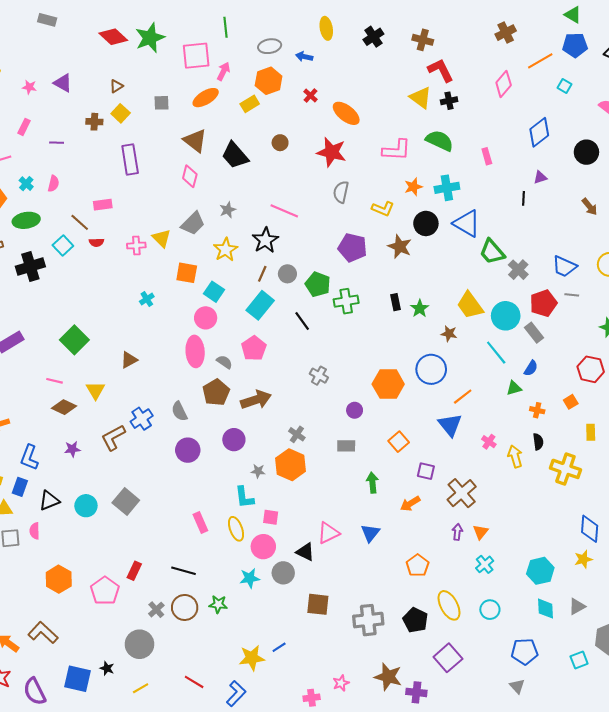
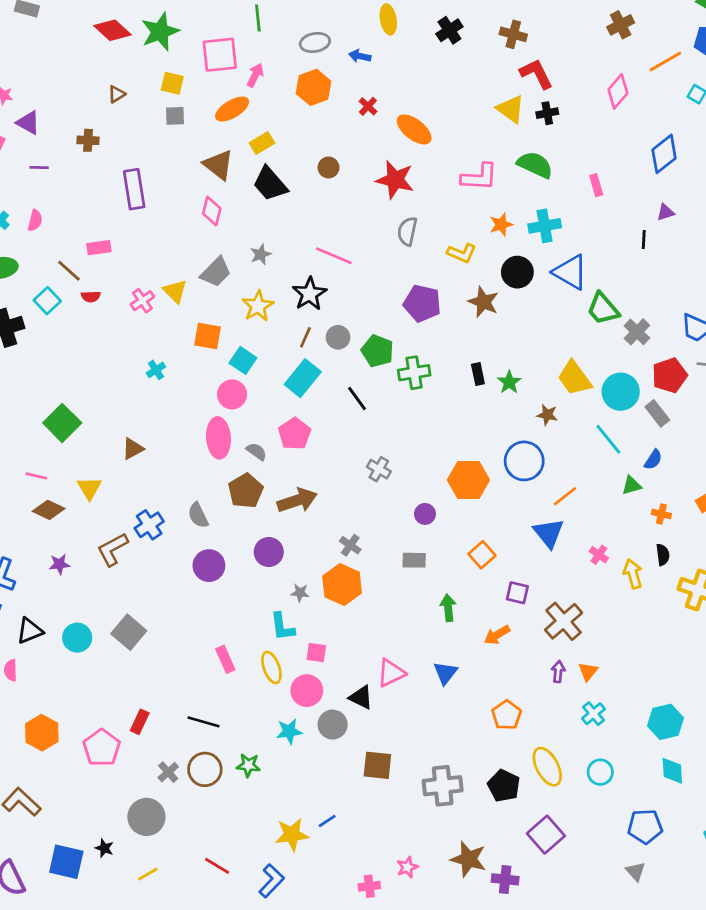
purple triangle: (63, 83) -> (28, 123), moved
yellow rectangle: (250, 104) -> (262, 143), moved
yellow square: (121, 113) -> (172, 83), moved, turned -30
pink cross: (136, 246) -> (142, 301), turned -30

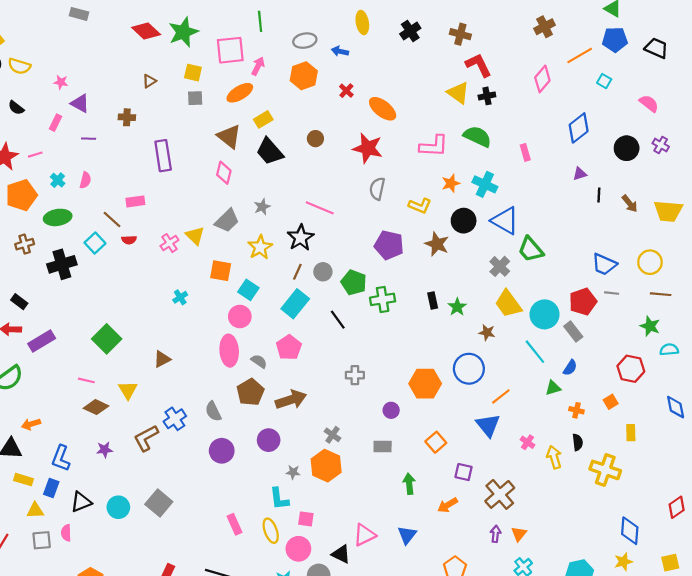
cyan cross: (545, 226) -> (485, 184), turned 35
black line: (644, 239) -> (599, 195), moved
gray cross: (637, 332) -> (500, 266), moved
gray cross: (379, 469) -> (355, 375), turned -30

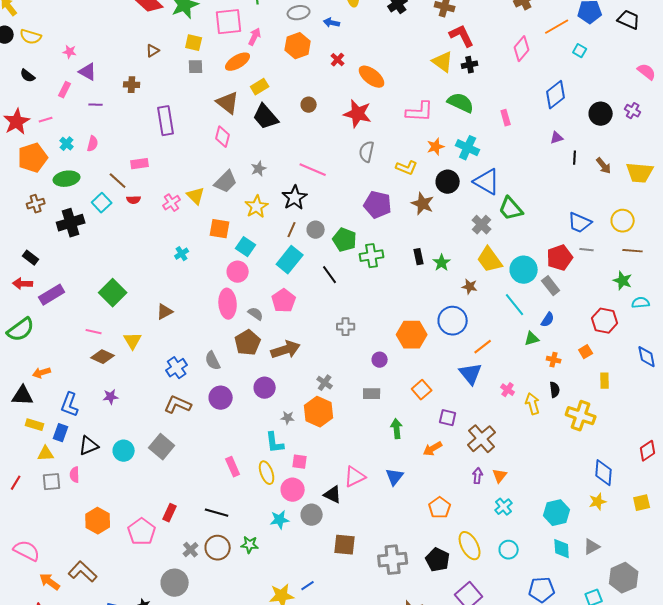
pink semicircle: (649, 103) -> (647, 72), moved
brown L-shape: (146, 438) -> (178, 405), moved, turned 52

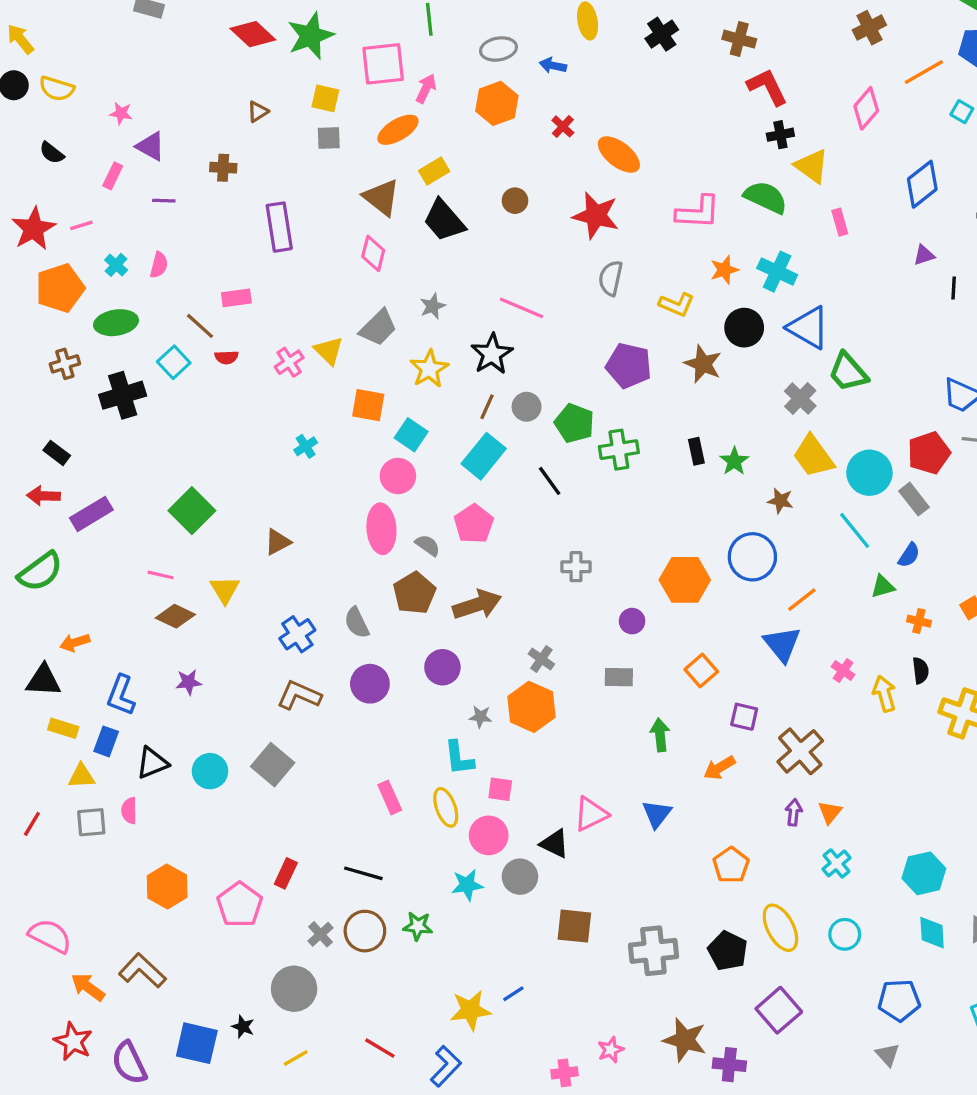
yellow triangle: (443, 62) -> (812, 166), moved

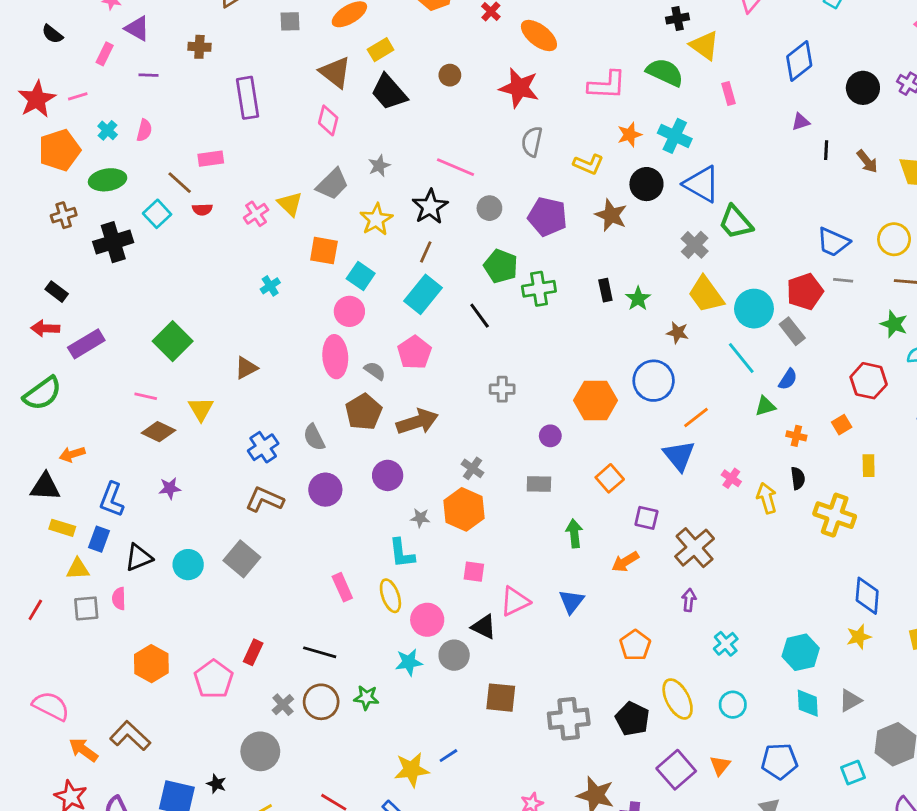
gray circle: (527, 407) -> (489, 208), moved
pink square: (500, 789) -> (474, 572), moved
orange triangle: (830, 812) -> (720, 765), moved

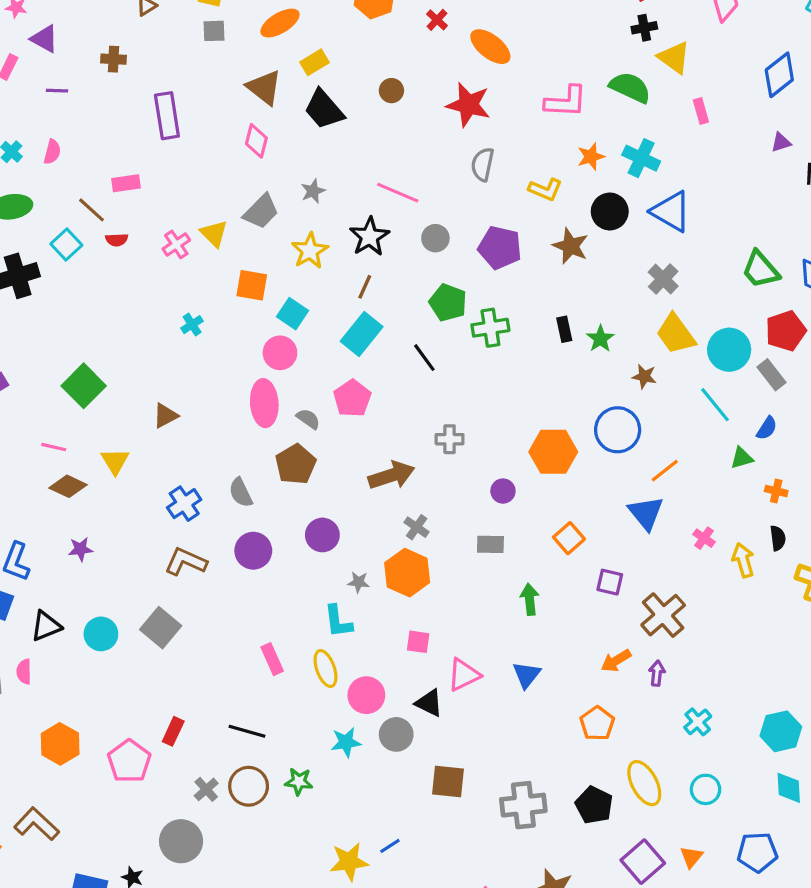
green trapezoid: (736, 222) -> (761, 270), moved
brown arrow: (417, 422) -> (391, 475), moved
orange arrow: (625, 562) -> (616, 661), moved

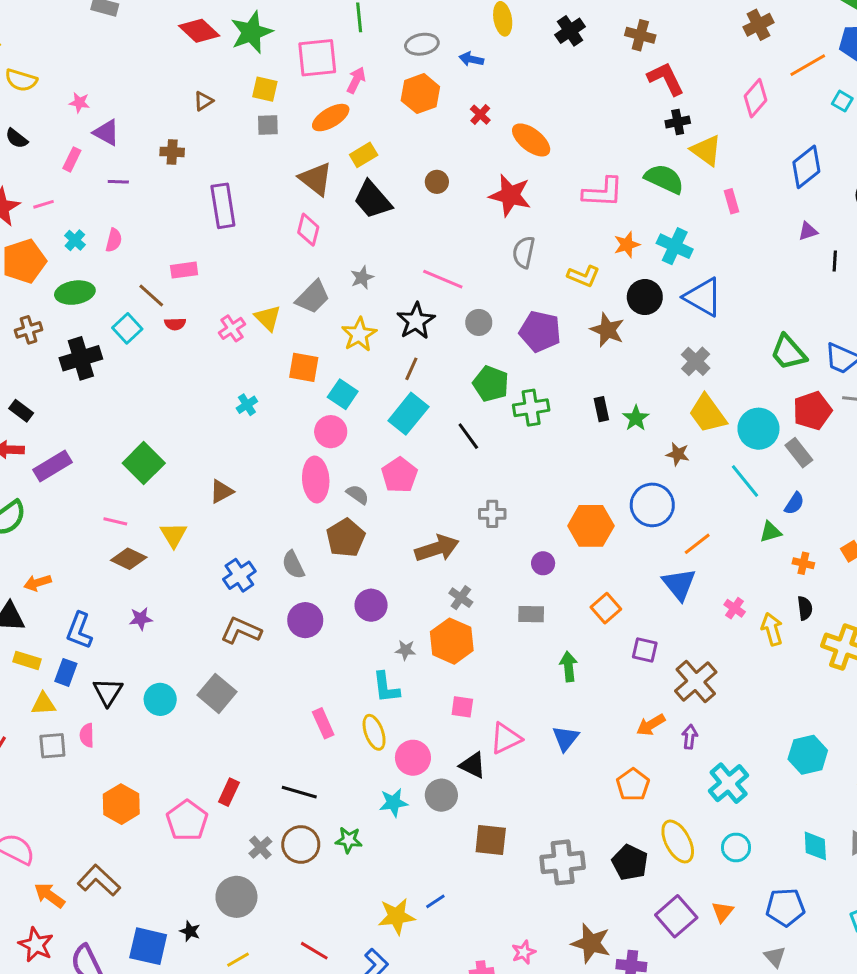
black triangle: (46, 626) -> (108, 692), turned -36
cyan cross: (698, 722) -> (729, 783), size x1.5
cyan hexagon: (781, 731) -> (808, 755), moved

